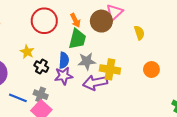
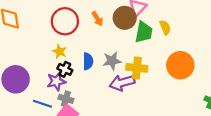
green trapezoid: (77, 39) -> (144, 32), moved
yellow star: (27, 52) -> (60, 51), moved
orange circle: (151, 69) -> (180, 65), size x1.6
purple star: (64, 76) -> (56, 81), moved

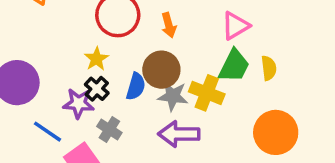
brown circle: (125, 18) -> (161, 70), moved
yellow cross: (137, 68) -> (207, 93), moved
gray cross: (66, 99) -> (109, 129), moved

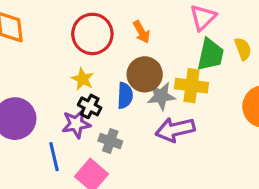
blue line: (48, 132) -> (54, 157), turned 56

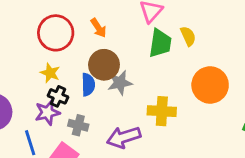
yellow cross: (192, 86) -> (162, 111), moved
purple arrow: (175, 130) -> (124, 137), moved

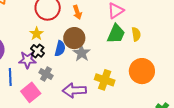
gray star: (120, 83) -> (82, 53), turned 30

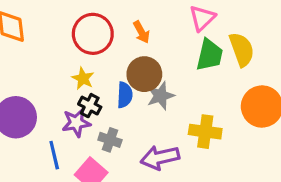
yellow semicircle: (136, 34) -> (242, 49), size x1.5
gray star: (82, 53) -> (160, 96), turned 30

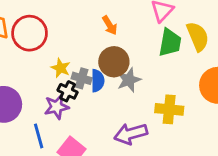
red circle: (93, 34) -> (30, 33), moved
gray cross: (110, 140) -> (82, 78), moved

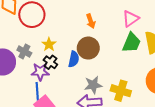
gray cross: (82, 78) -> (24, 51), moved
gray star: (129, 80) -> (93, 85), moved
blue line: (39, 136) -> (37, 91), moved

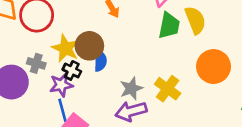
yellow star: (49, 44) -> (66, 48), size x1.5
brown circle: (88, 48) -> (89, 46), moved
yellow cross: (121, 91) -> (168, 89), turned 30

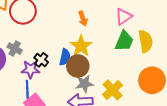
brown circle: (89, 46) -> (78, 66), moved
yellow star: (66, 48) -> (81, 46), moved

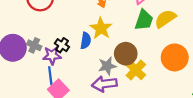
yellow semicircle: (146, 41) -> (165, 19), turned -110
gray cross: (15, 49) -> (34, 45), moved
brown circle: (78, 66) -> (126, 54), moved

